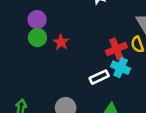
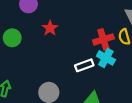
green circle: (37, 38) -> (12, 38), moved

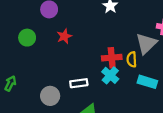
white rectangle: (84, 65) -> (79, 83), moved

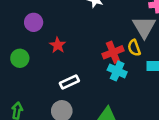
white rectangle: (79, 83) -> (69, 82), moved

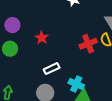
purple circle: (34, 22) -> (12, 25), moved
cyan cross: (117, 71) -> (76, 84), moved

